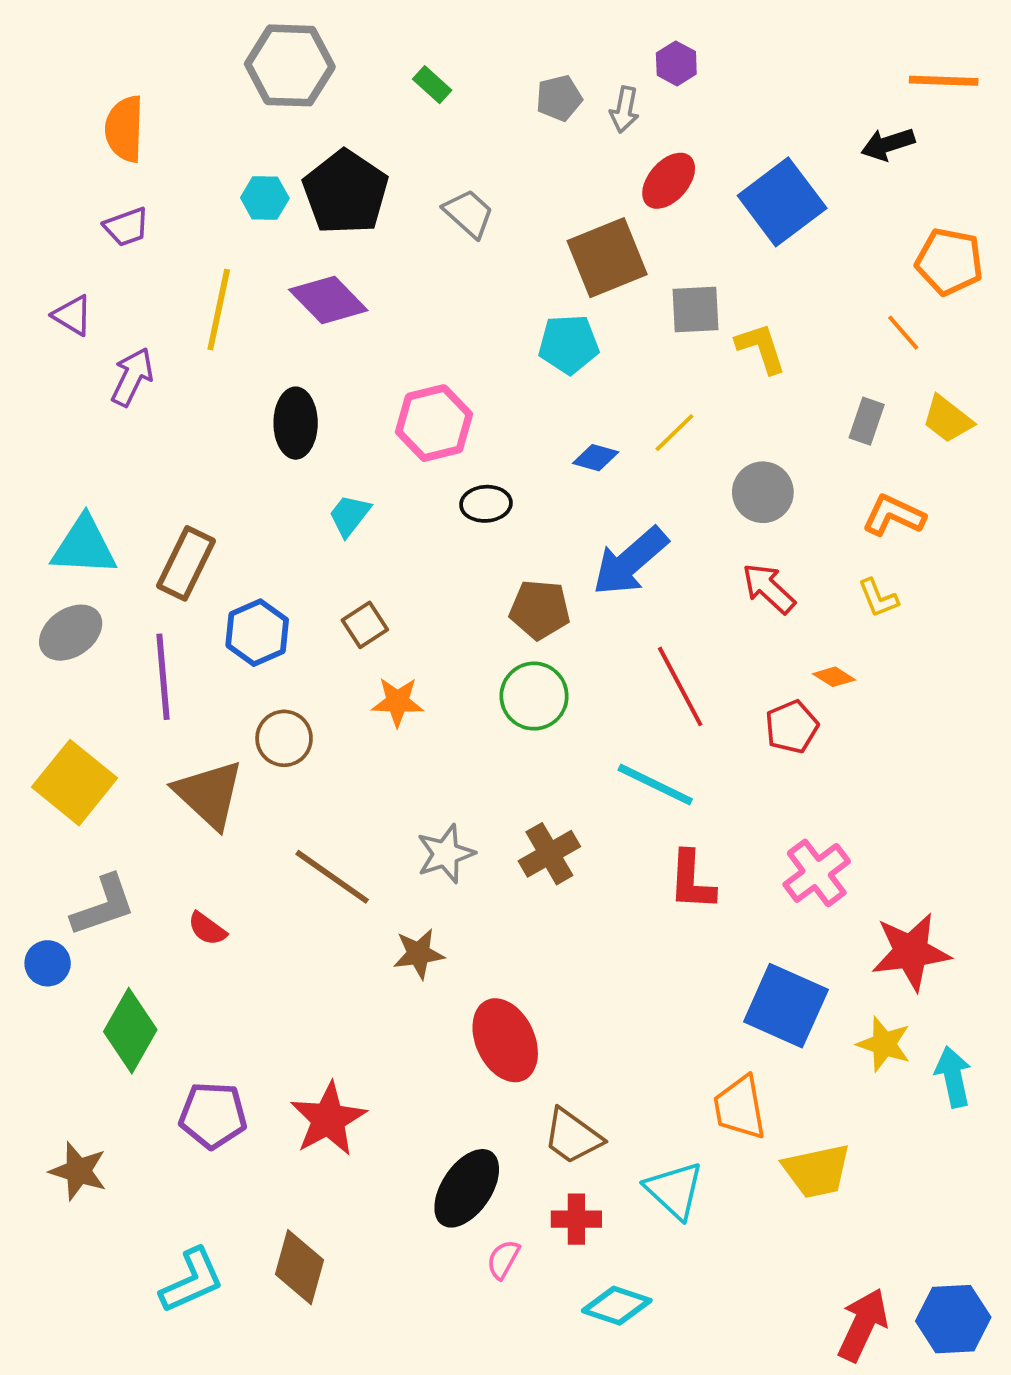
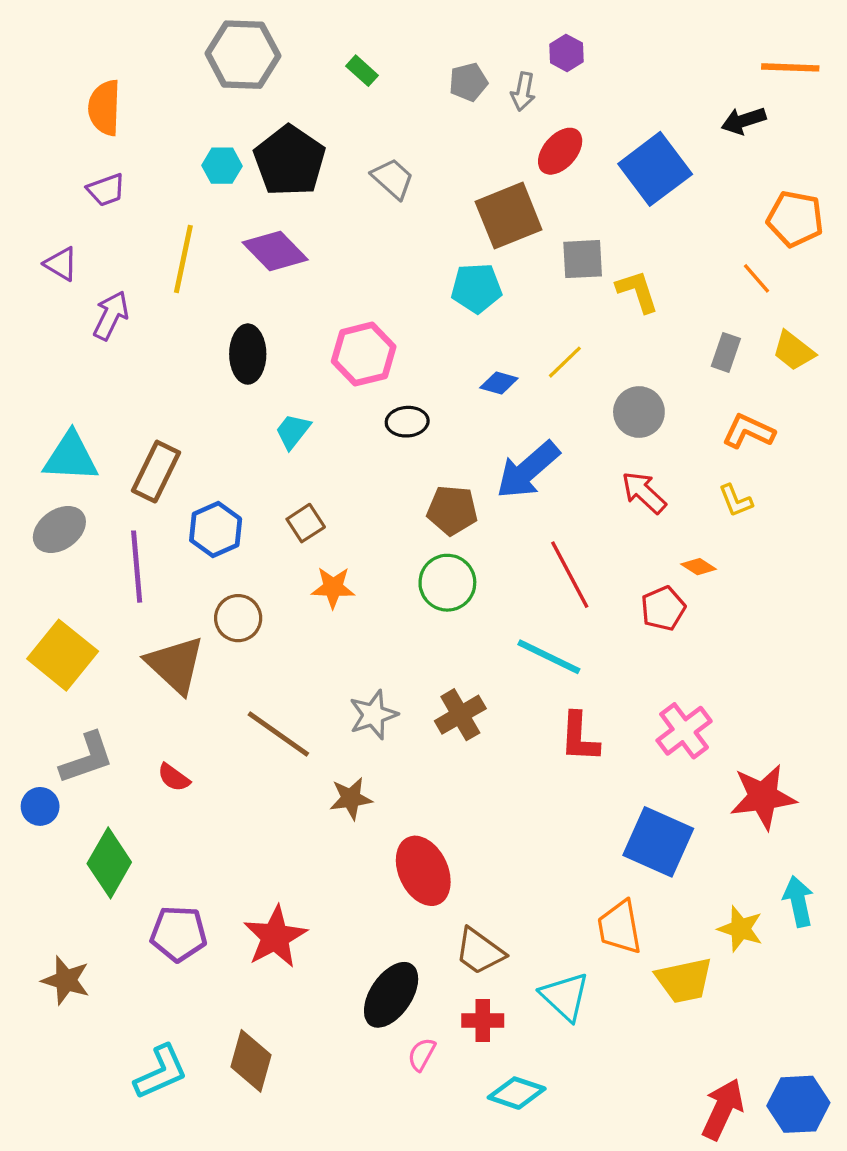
yellow star: (884, 1044) -> (740, 929), moved

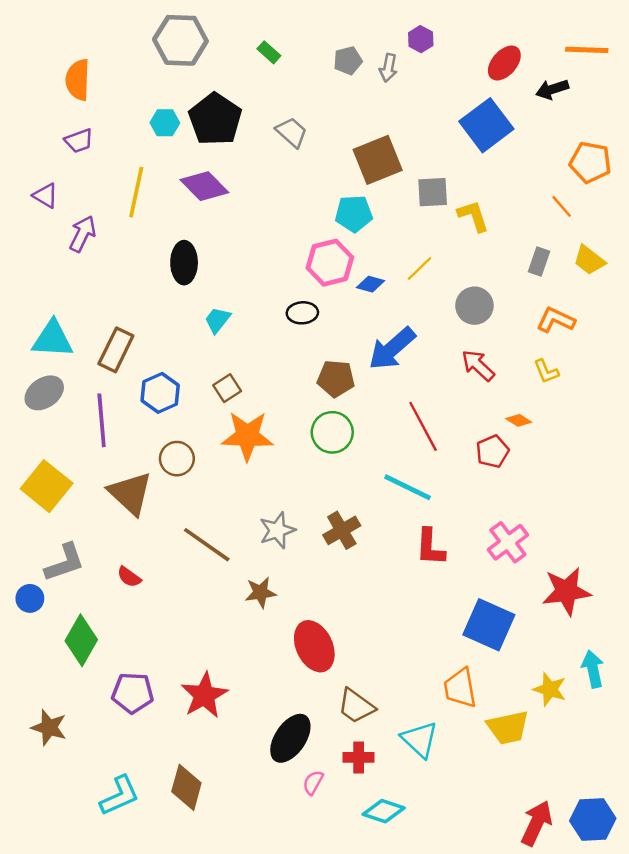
red ellipse: (560, 151) -> (504, 63), moved
pink hexagon: (364, 354) -> (330, 263), moved
orange star: (333, 587) -> (247, 436), size x1.6

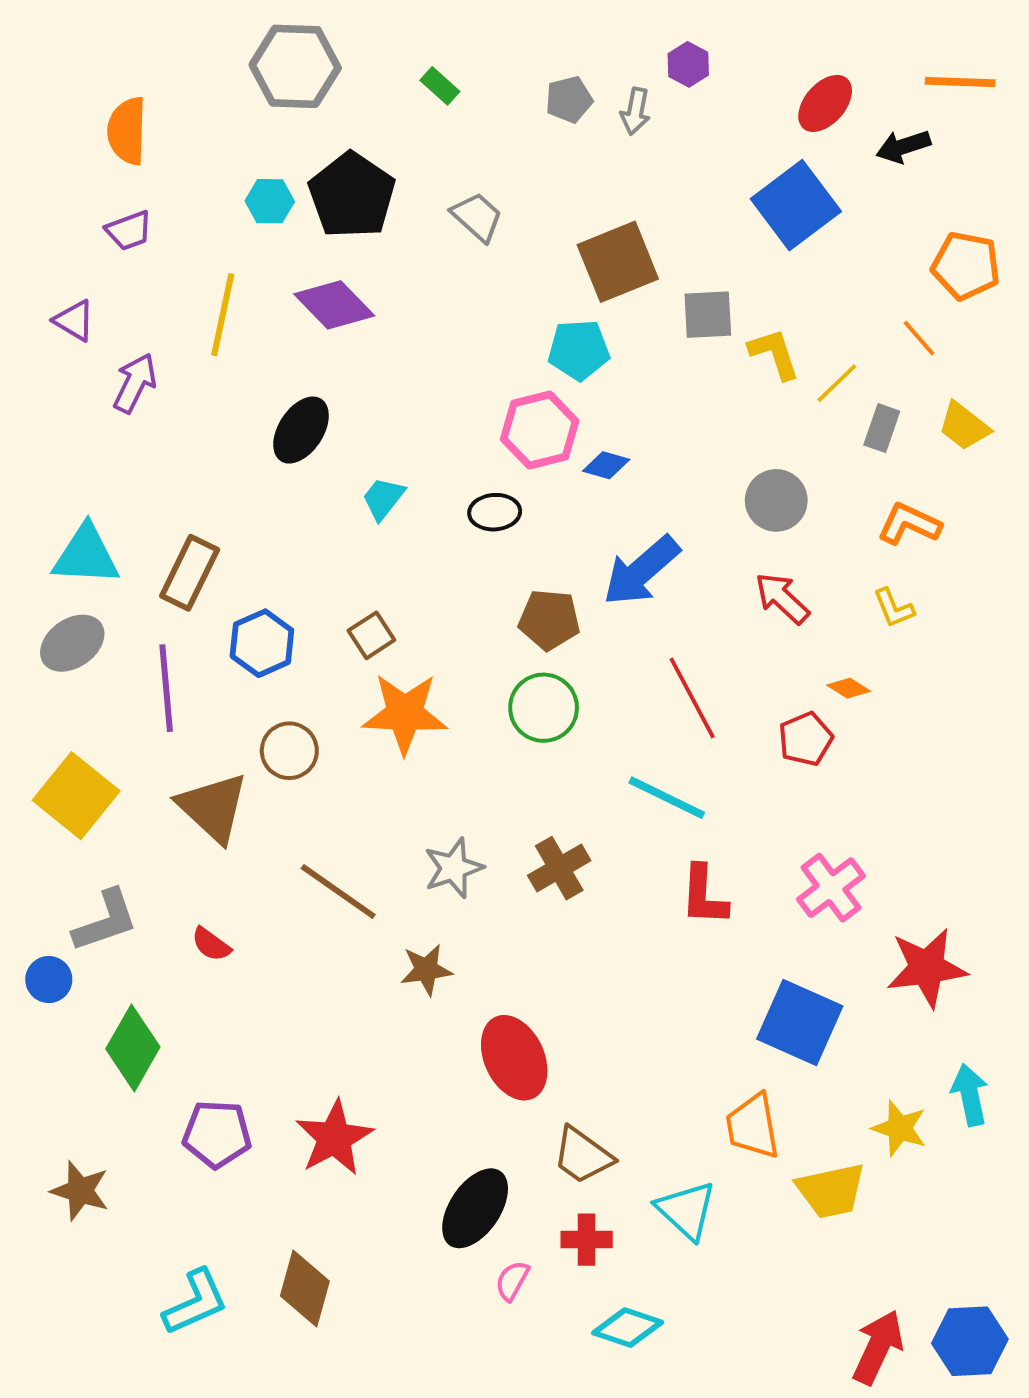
black ellipse: (184, 263) -> (301, 430), turned 33
yellow line: (419, 269) -> (837, 383), moved
cyan trapezoid: (218, 320) -> (383, 498), moved

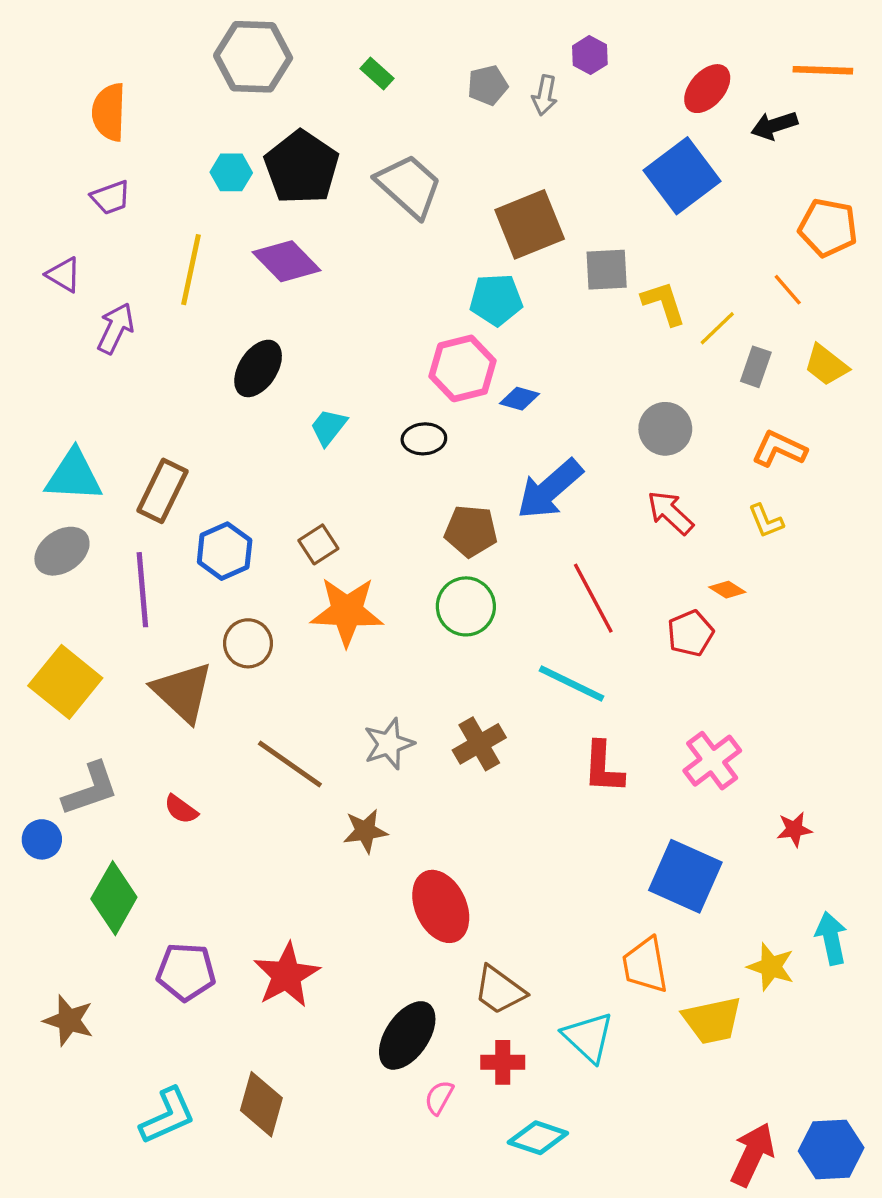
gray trapezoid: (477, 217) -> (409, 186), size x1.5
red star: (927, 968) -> (794, 829), size x0.5

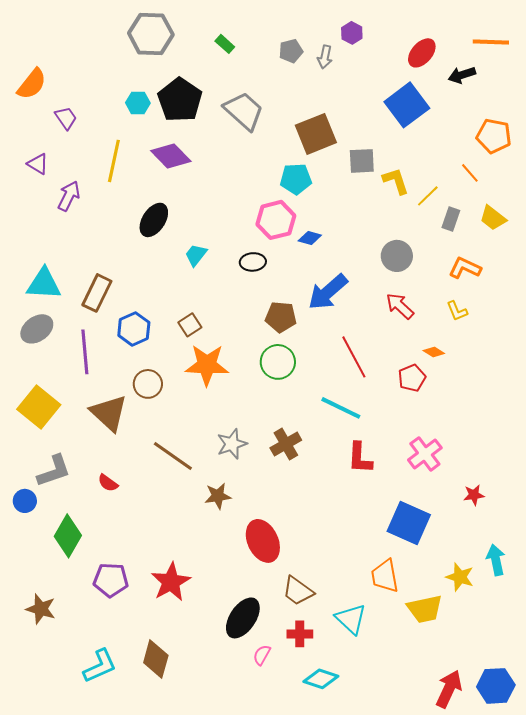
orange semicircle: (109, 112) -> (32, 84), moved, turned -144
purple trapezoid: (111, 198) -> (66, 118), turned -105

